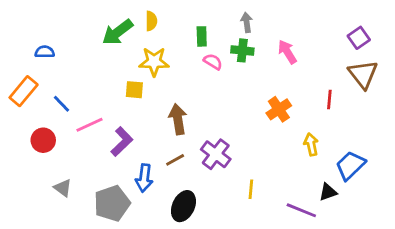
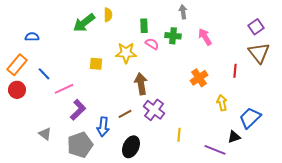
gray arrow: (247, 22) -> (183, 12), moved
yellow star: (154, 62) -> (126, 53), moved
brown arrow: (178, 119) -> (141, 84), moved
red circle: (43, 140) -> (17, 90), moved
purple L-shape: (122, 142) -> (78, 110), moved

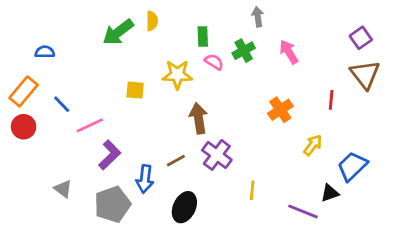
green cross: (173, 36) -> (244, 51), turned -35
yellow arrow: (222, 103) -> (313, 145), turned 49

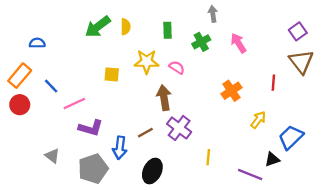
yellow semicircle: (152, 21) -> (126, 27), moved
pink semicircle: (214, 62) -> (177, 67), moved
purple L-shape: (110, 155) -> (91, 128), turned 60

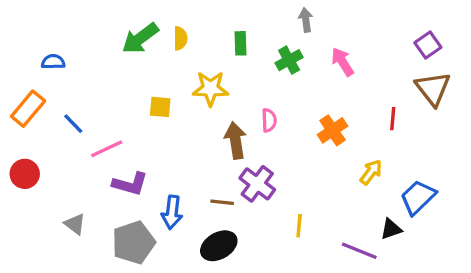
pink semicircle: (177, 67) -> (269, 120), moved, turned 56
red circle: (20, 105) -> (25, 174), moved
brown line: (145, 133) -> (222, 202), moved, turned 35
black ellipse: (152, 171) -> (219, 246), turned 35

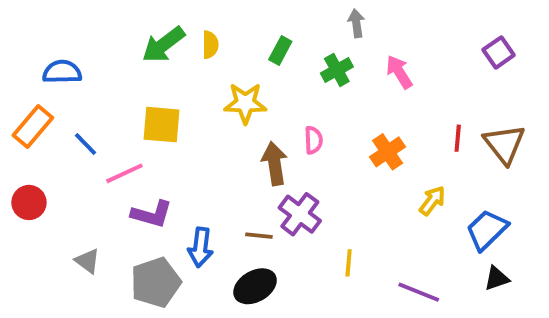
green rectangle: (241, 43) -> (280, 51), turned 30
blue semicircle: (53, 62) -> (62, 72), size x1.4
brown triangle: (433, 89) -> (504, 144), moved
yellow square: (160, 107) -> (161, 125), moved, size x1.5
black triangle: (391, 229) -> (497, 278), moved

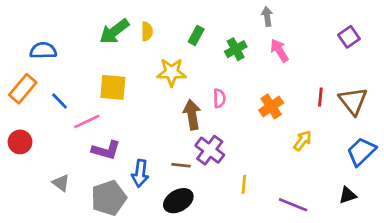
gray arrow: (356, 23) -> (267, 16), moved
blue trapezoid: (487, 230) -> (361, 152), moved

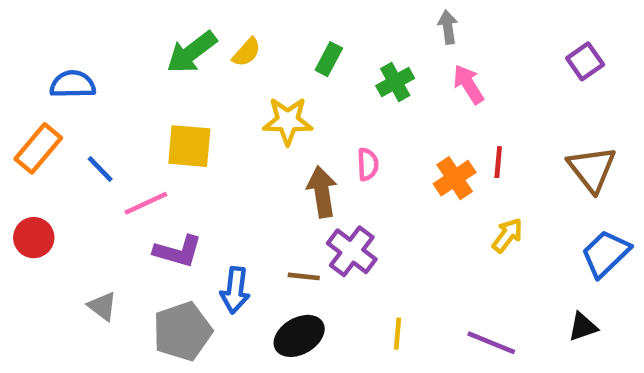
yellow semicircle: (147, 31) -> (247, 52), turned 42
red line: (320, 97) -> (498, 162), moved
yellow line: (244, 184) -> (397, 334), moved

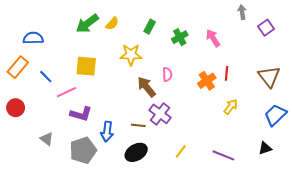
gray arrow: (448, 27) -> (242, 12), moved
brown arrow: (322, 192) -> (146, 87), turned -30
yellow line: (397, 334) -> (181, 151), turned 32

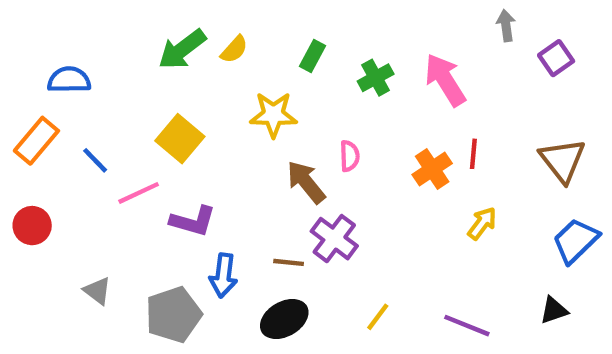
pink arrow: (213, 38) -> (445, 80), size x1.4
yellow square: (86, 66) -> (180, 139), turned 35
purple L-shape: (81, 114) -> (193, 221), moved

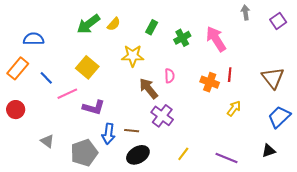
purple square: (556, 58) -> (278, 21), moved
orange cross: (432, 169) -> (210, 82), turned -36
brown line: (289, 262) -> (132, 131), moved

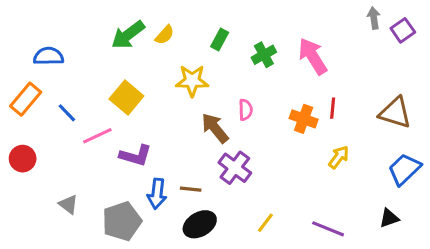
gray arrow: (246, 13) -> (374, 18), moved
brown triangle: (273, 78) -> (395, 113), turned -35

